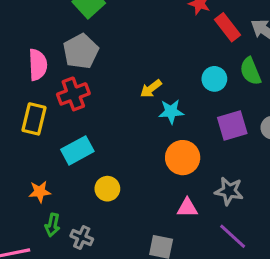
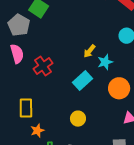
gray pentagon: (81, 51) -> (19, 25), moved
yellow rectangle: (34, 119) -> (26, 108), moved
cyan rectangle: (77, 150) -> (83, 80), moved

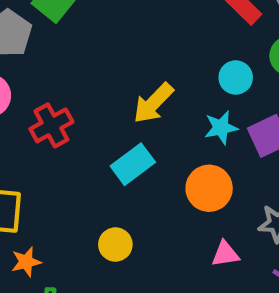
yellow arrow: (89, 51) -> (153, 103), size x1.5
cyan star: (105, 62) -> (221, 128), moved

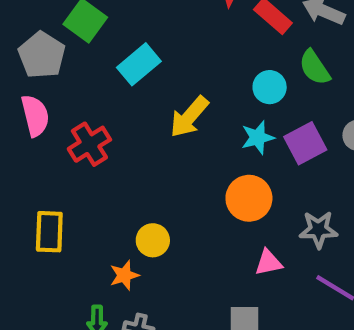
cyan rectangle: (133, 164) -> (139, 64), moved
yellow circle: (115, 244) -> (153, 240), moved
orange star: (26, 262) -> (124, 275), moved

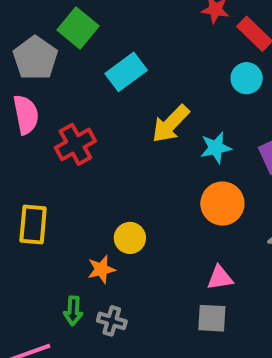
cyan circle: (270, 87) -> (247, 78), moved
cyan star: (258, 138) -> (216, 148), moved
pink triangle: (268, 263) -> (220, 278), moved

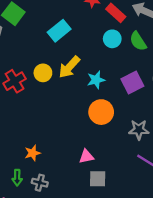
cyan rectangle: (126, 72) -> (59, 31), moved
yellow circle: (130, 238) -> (43, 73), moved
pink triangle: (220, 278) -> (86, 156), moved

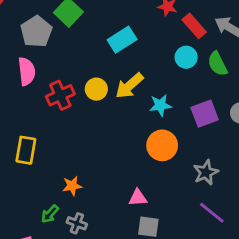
gray star: (139, 130) -> (206, 172), turned -30
green arrow: (17, 178) -> (50, 214), turned 35

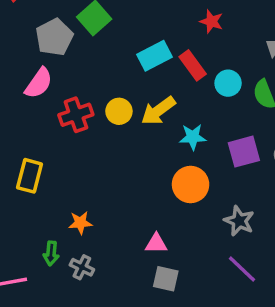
red rectangle: (194, 26) -> (193, 65), moved
pink semicircle: (27, 71) -> (39, 83), turned 36
gray star: (206, 172) -> (239, 221), turned -30
green arrow: (50, 214) -> (51, 253), turned -42

